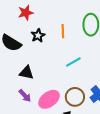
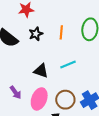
black triangle: (27, 73) -> (41, 71), moved
pink ellipse: (49, 99) -> (39, 99), turned -40

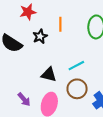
orange line: (61, 32) -> (60, 24), moved
brown circle: (65, 100) -> (77, 89), moved

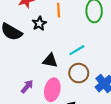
purple arrow: (24, 99) -> (27, 87), turned -96

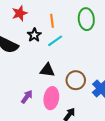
cyan line: (77, 50) -> (55, 41), moved

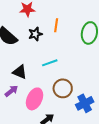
cyan line: (55, 41) -> (50, 63), moved
black triangle: (47, 70) -> (20, 72), moved

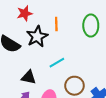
black star: (35, 34) -> (37, 36), size x1.5

